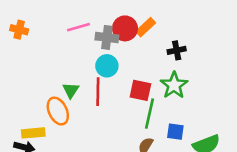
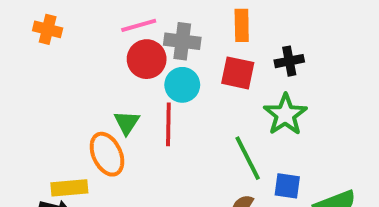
orange rectangle: (146, 27) -> (242, 25), turned -48
red circle: (125, 28) -> (147, 59), moved
red square: (140, 90) -> (238, 73), moved
green line: (149, 114) -> (248, 158), turned -40

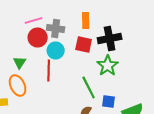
black cross: (289, 61) -> (110, 38), size x1.6
green triangle: (127, 122) -> (20, 62), moved

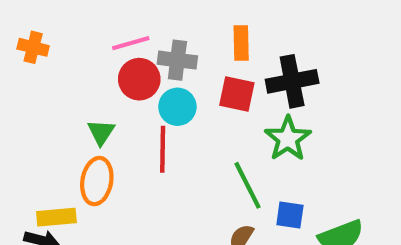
orange ellipse: (18, 86) -> (97, 181), turned 35

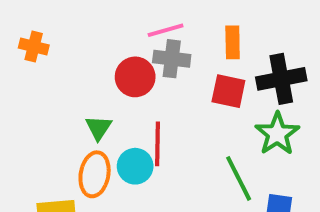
pink line: (131, 43) -> (166, 30), moved
cyan circle: (177, 107) -> (135, 166), moved

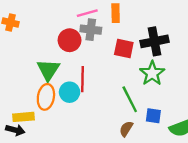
orange rectangle: (233, 42) -> (116, 13), moved
green triangle: (99, 128) -> (48, 70), size x1.5

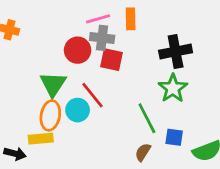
red square: (124, 48) -> (112, 60), moved
red line: (83, 79) -> (93, 95), turned -40
yellow rectangle: (23, 117) -> (41, 139), moved

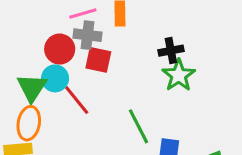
black cross: (176, 51) -> (171, 51), size x0.7
green star: (173, 88) -> (179, 75), moved
cyan circle: (78, 110) -> (55, 78), moved

